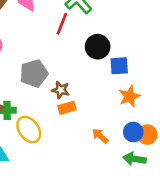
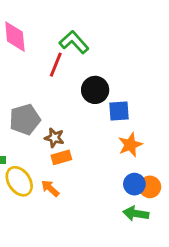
orange arrow: (100, 136) -> (50, 188), moved

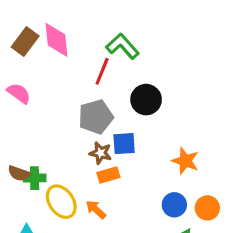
blue square: (119, 111) -> (124, 144), moved
gray pentagon: (25, 119) -> (96, 117), moved
orange star: (130, 145) -> (185, 161), turned -30
blue circle: (134, 184) -> (174, 205), moved

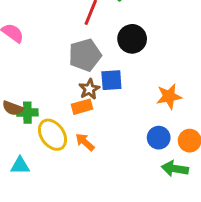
brown star: (101, 153) -> (89, 89), turned 30
orange star: (185, 161) -> (169, 96), turned -30
orange rectangle: (108, 175) -> (82, 107), moved

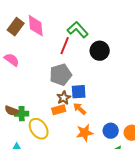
black circle: (132, 39) -> (100, 51), moved
orange star: (169, 96) -> (85, 133), moved
orange arrow: (85, 142) -> (80, 109), moved

